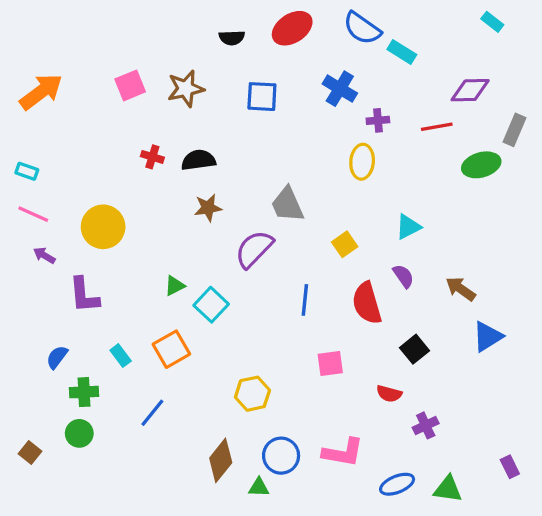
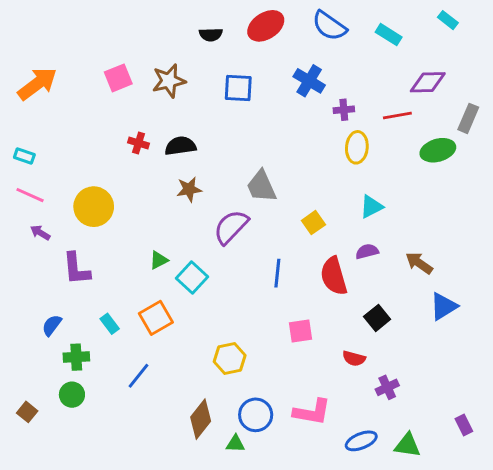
cyan rectangle: (402, 52) -> (389, 35), moved
yellow ellipse: (362, 162) -> (357, 147), moved
purple semicircle: (403, 276) -> (367, 251), turned -70

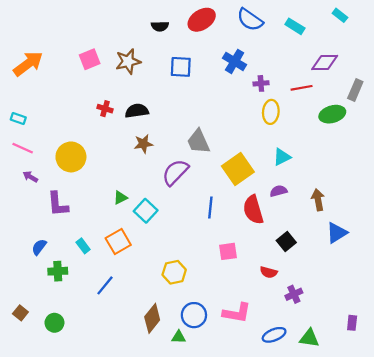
yellow square: (313, 223) -> (238, 169), size x1.8
brown arrow: (419, 263) -> (318, 200), turned 45
green circle: (72, 395) -> (54, 323), moved
purple rectangle: (464, 425) -> (352, 323), turned 32

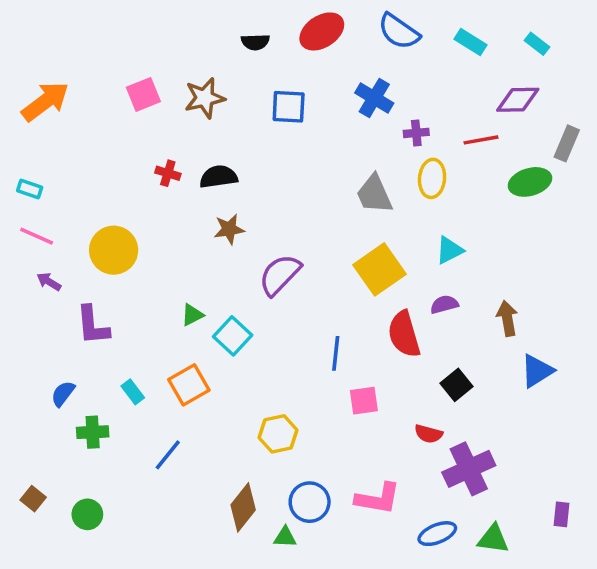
cyan rectangle: (340, 15) -> (537, 44), moved
gray trapezoid: (198, 142) -> (374, 194), moved
blue line: (210, 207) -> (336, 353), moved
purple cross: (294, 294) -> (469, 469), size x1.8

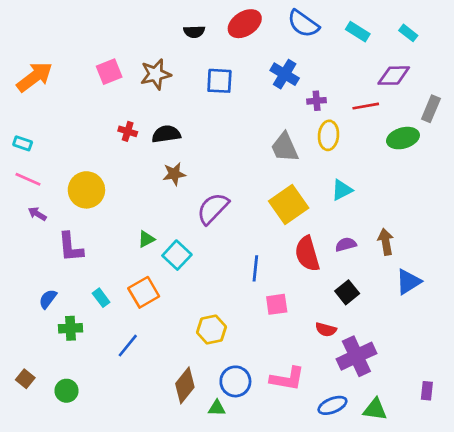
purple semicircle: (444, 304) -> (346, 244), moved

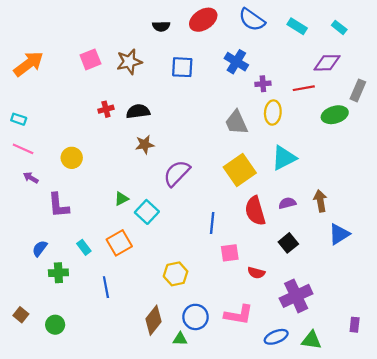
red cross: (128, 131) -> (106, 109), turned -32
yellow circle: (86, 190) -> (72, 158), size x0.7
cyan triangle: (342, 190) -> (284, 158), size x1.4
red semicircle: (326, 330) -> (256, 273), moved
blue line: (128, 346) -> (106, 287), turned -50

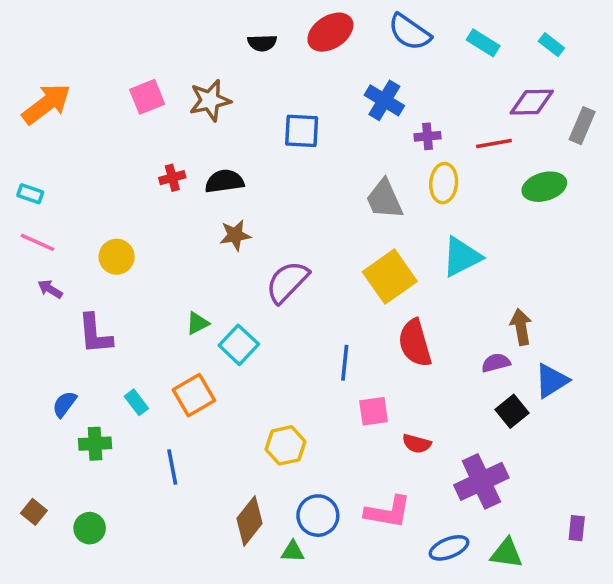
blue square: (182, 67) -> (302, 131), moved
gray rectangle: (358, 90) -> (582, 126), moved
purple semicircle: (287, 203) -> (496, 363), moved
black square: (288, 243) -> (512, 411), moved

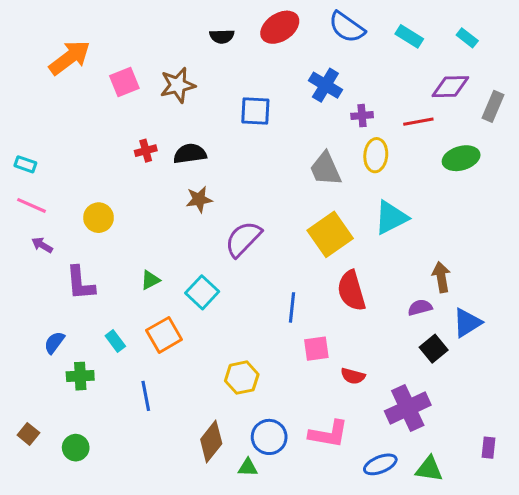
orange arrow: (46, 104) -> (70, 58), moved
green triangle: (197, 323) -> (150, 280), moved

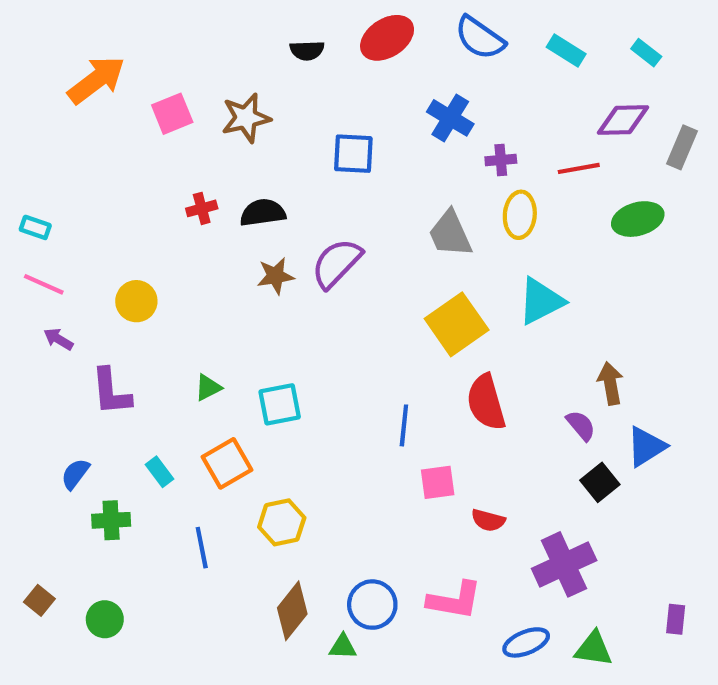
purple semicircle: (243, 239) -> (337, 263), moved
cyan square: (202, 292) -> (280, 404), turned 36
purple semicircle: (420, 307) -> (581, 425), turned 65
yellow hexagon: (242, 378) -> (282, 522), moved

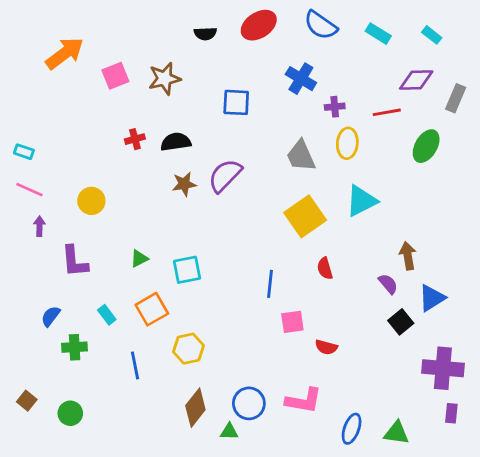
green ellipse: (638, 219) -> (426, 146), turned -44
purple arrow: (58, 339) -> (39, 226), turned 60
red semicircle: (486, 402) -> (325, 268), size x0.6
purple cross: (564, 564) -> (443, 368), moved, turned 30
blue ellipse: (526, 642) -> (352, 429), turned -48

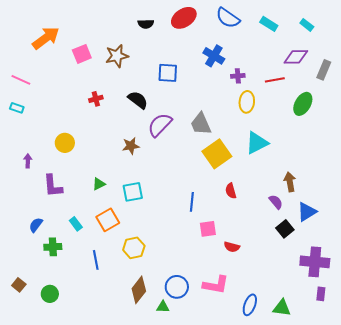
black semicircle: (176, 142) -> (138, 100), moved, turned 45
gray trapezoid: (301, 156) -> (201, 124), moved
brown star: (184, 184) -> (131, 146), moved
pink line: (30, 190) -> (21, 80), moved

